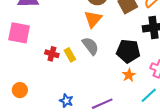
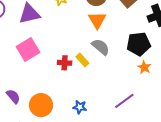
pink square: (19, 33) -> (28, 49), turned -30
orange circle: (20, 90) -> (41, 105), size x1.5
blue star: (66, 101) -> (80, 107), moved

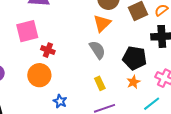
yellow rectangle: (82, 60) -> (100, 83), moved
red cross: (65, 63) -> (48, 50), moved
orange circle: (41, 105) -> (39, 75), moved

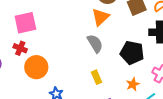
red cross: (48, 50) -> (20, 48), moved
orange star: (133, 82) -> (133, 84), moved

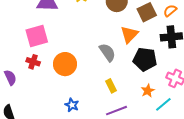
orange triangle: (100, 17) -> (129, 35), moved
orange circle: (36, 67) -> (65, 64), moved

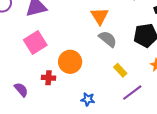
orange triangle: (129, 35) -> (100, 16), moved
red cross: (33, 62) -> (48, 78), moved

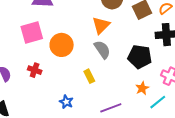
orange circle: (70, 62) -> (62, 45), moved
yellow rectangle: (120, 70) -> (89, 76), moved

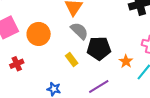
black pentagon: (140, 57) -> (99, 48), moved
red cross: (35, 70) -> (17, 64), turned -32

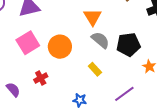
black pentagon: (99, 48) -> (128, 45), moved

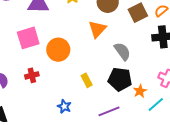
gray semicircle: (100, 40) -> (122, 51), moved
black pentagon: (128, 45) -> (120, 79), moved

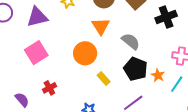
orange circle: (58, 50) -> (85, 53), moved
black pentagon: (120, 79) -> (135, 69), turned 30

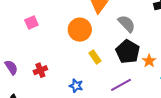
pink square: (36, 53) -> (31, 22), size x0.6
red cross: (49, 88) -> (40, 70), moved

